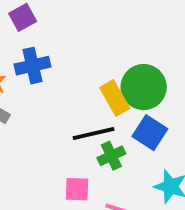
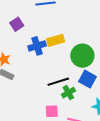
blue cross: (32, 66) -> (37, 46), moved
yellow rectangle: (115, 98) -> (56, 40), moved, turned -72

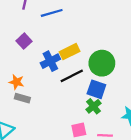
blue square: (88, 79) -> (96, 89), moved
black line: (58, 82) -> (72, 76), moved

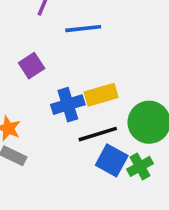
blue square: (96, 89) -> (112, 160), moved
green cross: (93, 106) -> (140, 166), moved

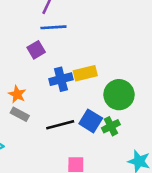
blue line: (83, 29) -> (53, 27), moved
black line: (98, 134) -> (60, 125), moved

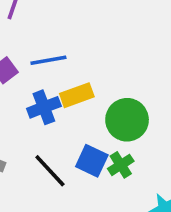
blue line: (53, 27) -> (48, 60), moved
black line: (60, 125) -> (50, 171), turned 68

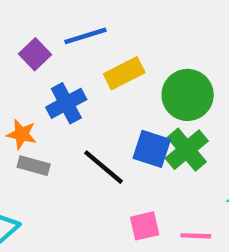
blue cross: (44, 107) -> (66, 103), moved
green cross: (121, 165) -> (187, 150), size x1.4

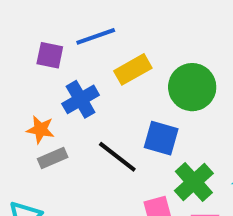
purple square: (35, 54) -> (50, 55), turned -32
green cross: (187, 150) -> (194, 182), moved
gray rectangle: (34, 166) -> (53, 158), turned -36

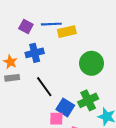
yellow rectangle: (133, 69) -> (67, 32), moved
blue square: (161, 138) -> (65, 107), moved
green cross: (194, 182) -> (88, 100), moved

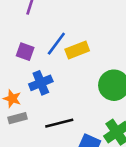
blue line: (51, 24) -> (56, 44), turned -42
black line: (44, 87) -> (59, 123), turned -60

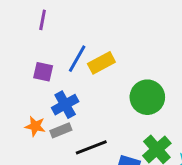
gray rectangle: (17, 118) -> (61, 130), moved

